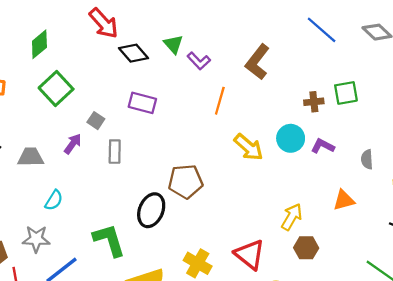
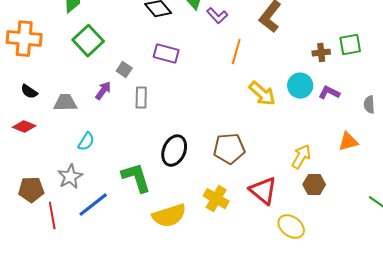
brown pentagon: (186, 181) -> (229, 149), moved
gray star: (36, 239) -> (70, 177), turned -30

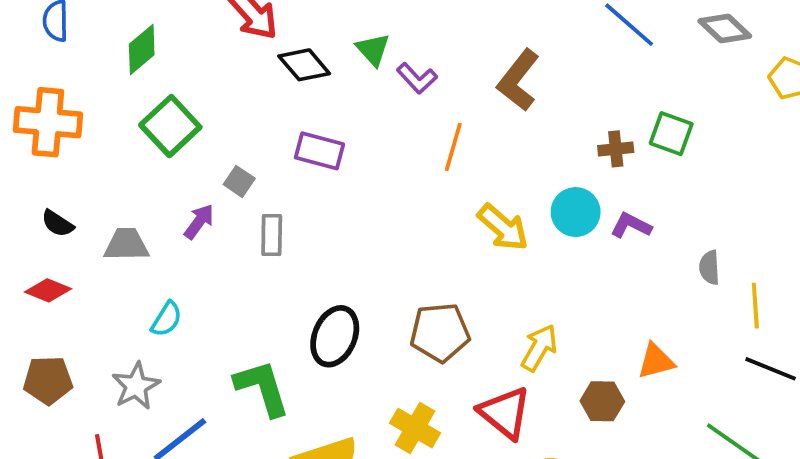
green square: (350, 45) -> (671, 134), turned 30
gray semicircle: (369, 105) -> (709, 267), moved
orange triangle: (348, 142) -> (656, 361), moved
yellow arrow: (301, 157) -> (539, 348), moved
brown pentagon: (31, 190) -> (48, 380), moved

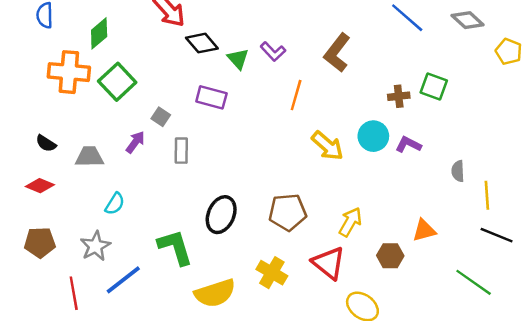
green triangle: (373, 50) -> (238, 59), moved
orange cross: (48, 122) -> (69, 72), moved

